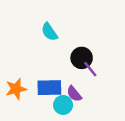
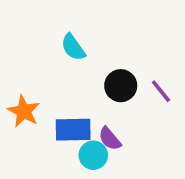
purple line: (90, 69) -> (161, 91), moved
orange star: (16, 89) -> (24, 111), moved, turned -30

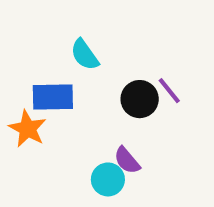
purple line: (161, 91) -> (169, 91), moved
blue rectangle: (73, 130) -> (53, 97), moved

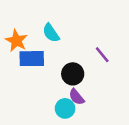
black circle: (140, 99) -> (73, 74), moved
orange star: (27, 129) -> (16, 41), moved

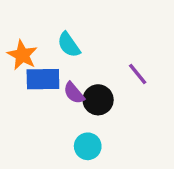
purple semicircle: (77, 97) -> (74, 93), moved

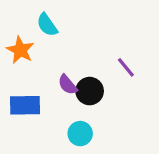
cyan semicircle: (69, 45) -> (47, 25), moved
blue rectangle: (43, 79) -> (25, 105), moved

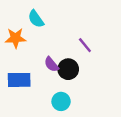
orange star: (20, 50) -> (16, 38), turned -30
purple line: (126, 67) -> (85, 45), moved

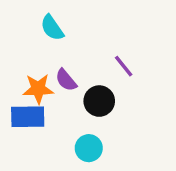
orange star: (16, 38) -> (38, 89), moved
purple semicircle: (51, 64) -> (66, 80), moved

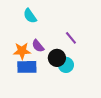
blue rectangle: (28, 117) -> (27, 67), moved
cyan circle: (89, 148) -> (66, 65), moved

